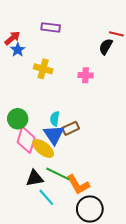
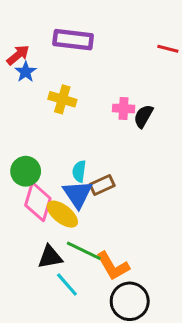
purple rectangle: (51, 27) -> (73, 40), size x1.4
black semicircle: (106, 47) -> (143, 116), moved

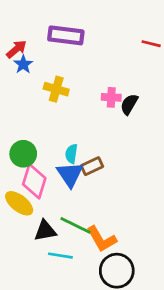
yellow ellipse: (62, 214) -> (19, 203), moved
cyan line: (67, 284) -> (60, 256), turned -40

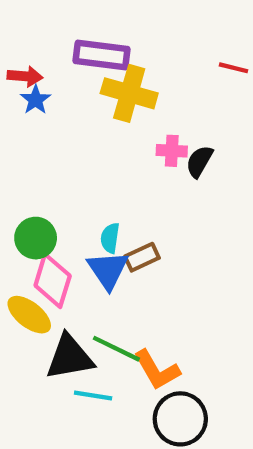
red arrow: (16, 49) -> (25, 76), turned 45
yellow cross: (56, 89) -> (129, 93), moved, size x1.4
black triangle: (45, 231) -> (70, 357), size x1.4

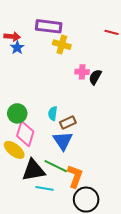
yellow cross: (129, 93) -> (62, 45), size x0.7
blue triangle: (108, 270) -> (63, 141), moved
orange L-shape: (157, 370) -> (75, 176), turned -130

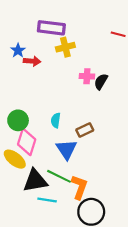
red arrow: (12, 36) -> (32, 61), moved
yellow cross: (62, 45) -> (65, 47), turned -30
brown rectangle: (68, 123) -> (85, 130), moved

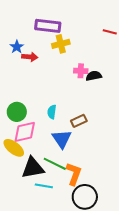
black semicircle: (101, 82) -> (94, 76), turned 49
pink diamond: (27, 142) -> (25, 132), turned 60

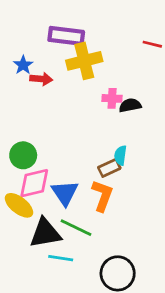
yellow cross: (61, 44) -> (84, 61), size x1.4
cyan semicircle: (52, 112) -> (120, 155), moved
blue triangle: (62, 139) -> (65, 193), moved
orange L-shape: (74, 174) -> (102, 196), moved

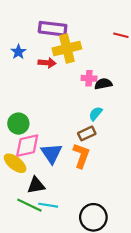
red arrow: (41, 79) -> (47, 63), moved
cyan semicircle: (120, 155) -> (96, 114), moved, turned 32
green line: (76, 228) -> (29, 205), moved
black triangle: (45, 233) -> (36, 185), size x0.7

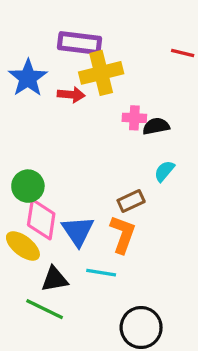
blue star: (18, 52) -> (28, 78), size x1.6
cyan semicircle: (96, 114) -> (164, 171), moved
pink diamond: (27, 146) -> (41, 219), turned -68
cyan line: (48, 205) -> (101, 273), moved

